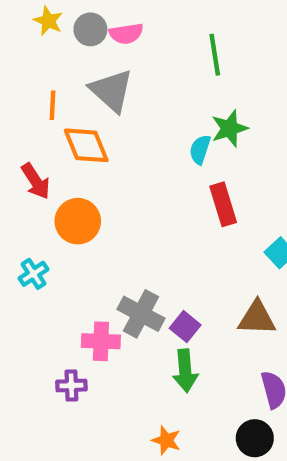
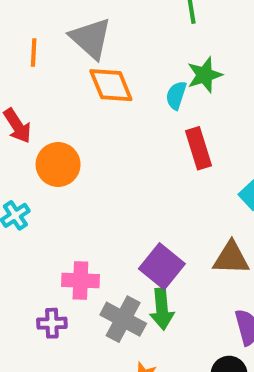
orange diamond: (86, 145) -> (111, 85), moved
gray cross: (141, 314) -> (123, 319), moved
purple square: (185, 327) -> (162, 266), size x1.5

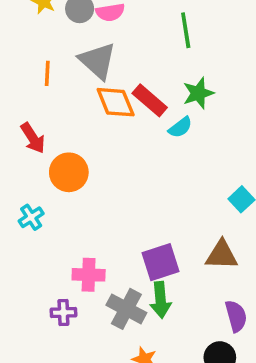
cyan semicircle: (176, 95) -> (180, 127), moved, turned -145
red rectangle: (198, 148) -> (150, 100), moved, turned -32
purple square: (162, 266) -> (161, 262), turned 33

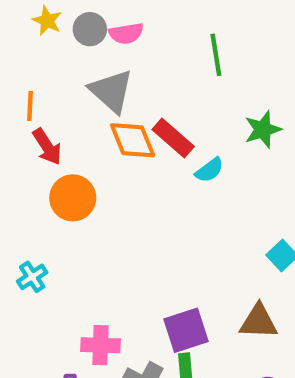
orange line: (47, 73) -> (30, 106), moved
green star: (198, 93) -> (263, 130), moved
red arrow: (33, 138) -> (47, 147), moved
orange circle: (69, 172) -> (73, 198), moved

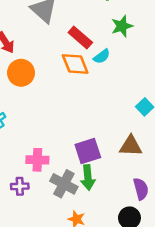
green star: (263, 130) -> (122, 26), moved
orange diamond: (133, 140) -> (75, 64), moved

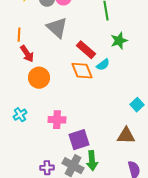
purple square: (88, 151) -> (79, 140), moved
pink cross: (37, 160) -> (57, 120), moved
purple cross: (20, 186) -> (47, 168), moved

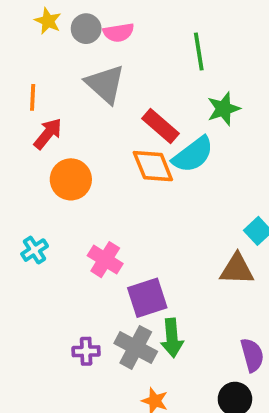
red arrow: (27, 54) -> (48, 134), turned -108
cyan semicircle: (103, 65) -> (193, 155), size x1.6
pink cross: (57, 120) -> (105, 260), turned 30
brown triangle: (126, 136) -> (237, 269), moved

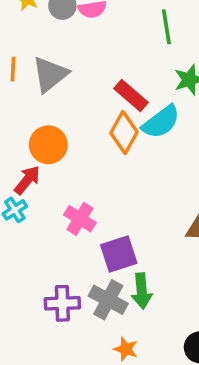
gray triangle: (105, 84) -> (50, 74), moved, turned 39
red arrow: (48, 134) -> (27, 180), moved
orange diamond: (153, 166) -> (124, 132), turned 51
purple cross: (86, 351) -> (62, 303), size x1.4

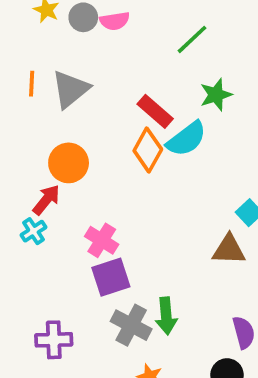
green line: (166, 27) -> (192, 39), turned 56
purple square: (119, 254) -> (111, 277), moved
purple cross: (62, 303) -> (54, 340), moved

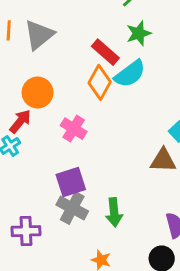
green star: (216, 95) -> (139, 33), moved
pink cross: (102, 240) -> (74, 129), moved
gray cross: (131, 325) -> (72, 208), moved

